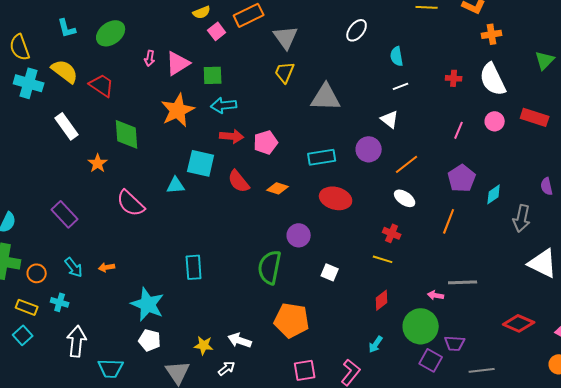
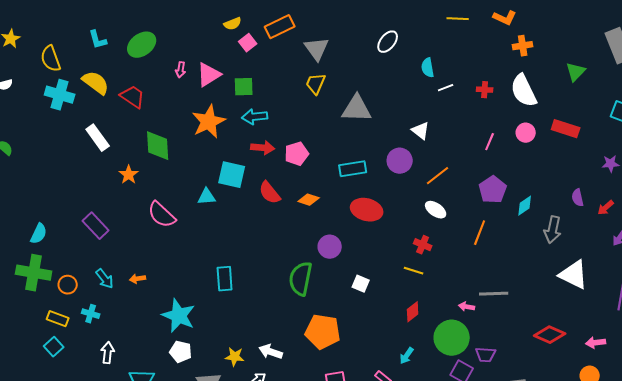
white line: (401, 86) -> (446, 88), moved
white arrow: (77, 341) -> (108, 353), size x0.7

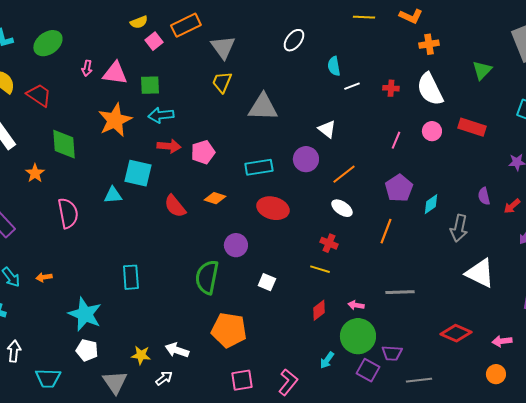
pink triangle: (209, 75) -> (115, 73), turned 40
red semicircle: (270, 193) -> (175, 206), moved
pink semicircle: (162, 215) -> (68, 213), turned -144
pink arrow: (467, 307) -> (356, 305), moved
cyan arrow: (407, 356) -> (327, 360), moved

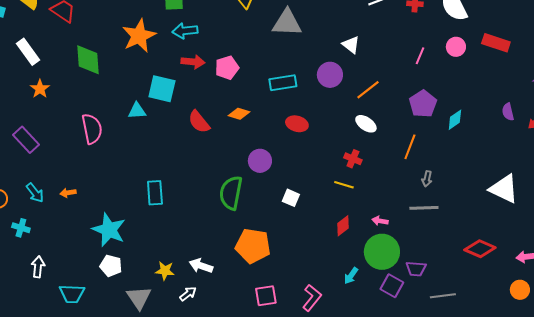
orange star: (35, 173) -> (40, 89), moved
red ellipse: (273, 208) -> (297, 124), size x0.7
gray arrow: (459, 228) -> (427, 179), moved, size x0.6

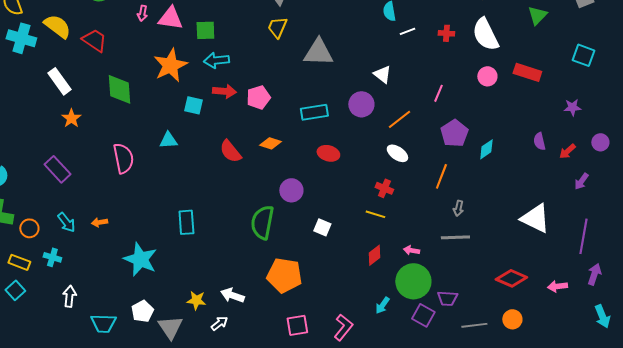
pink line: (420, 56) -> (438, 93), moved
cyan square: (162, 89) -> (193, 105), moved, size x0.7
white pentagon: (111, 266) -> (142, 311), moved, turned 30
orange circle: (520, 290) -> (512, 319), moved

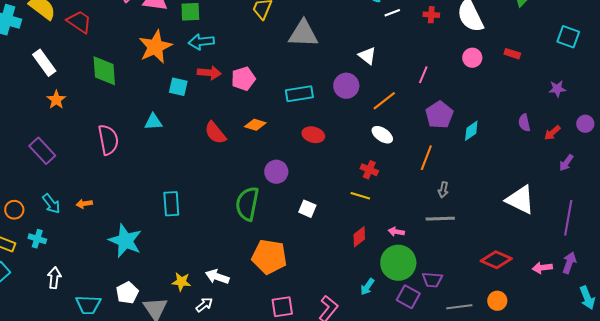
red rectangle: (527, 72) -> (512, 54), size x0.6
purple arrow: (594, 274) -> (569, 263), moved

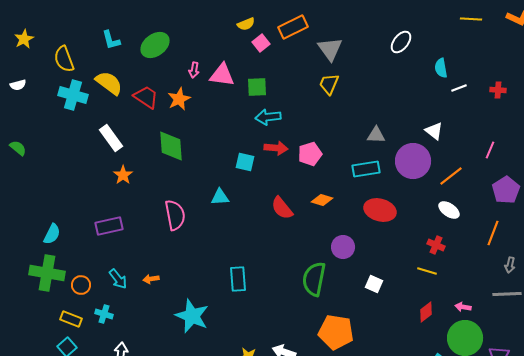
gray triangle: (303, 34) -> (376, 135), moved, size x0.6
orange star: (155, 47) -> (179, 99), moved, size x0.7
purple circle: (346, 86) -> (413, 161), size x1.4
red ellipse: (313, 135) -> (380, 210), size x1.4
purple rectangle: (42, 151) -> (109, 226), turned -60

